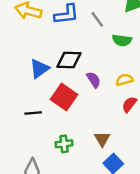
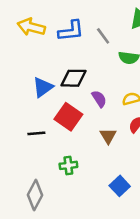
brown triangle: (102, 139) -> (108, 136), moved

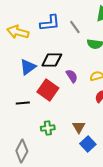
yellow arrow: (31, 27) -> (18, 32), moved
brown triangle: (108, 136) -> (79, 127), moved

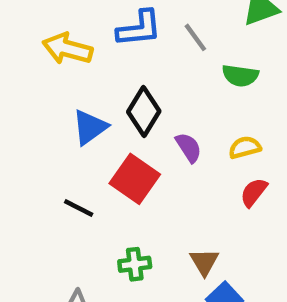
black diamond: (52, 60) -> (144, 112), turned -60
black line: (23, 103) -> (79, 208), turned 32

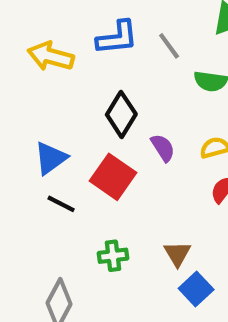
blue triangle: (90, 127) -> (51, 158), moved

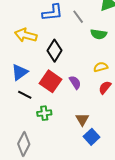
yellow arrow: (51, 56) -> (26, 35), moved
purple semicircle: (163, 148) -> (75, 82), moved
green cross: (113, 256) -> (44, 113), moved

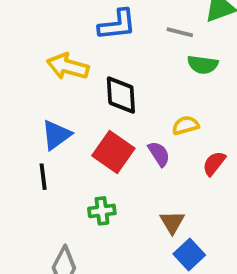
gray line: (78, 17) -> (180, 32), moved, turned -40
black diamond: (55, 51) -> (121, 95), turned -35
yellow semicircle: (101, 67) -> (186, 125), moved
black line: (25, 95) -> (43, 177), moved, turned 56

